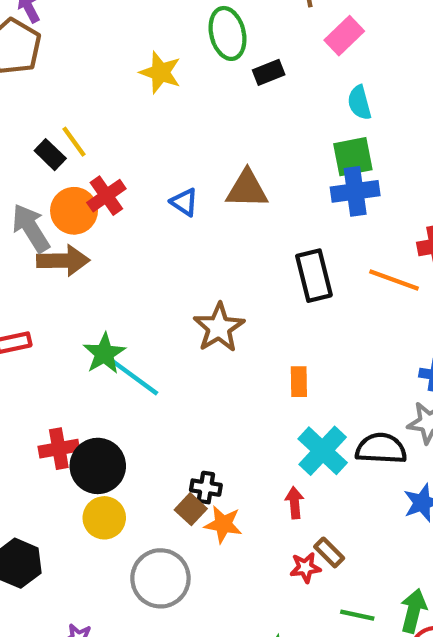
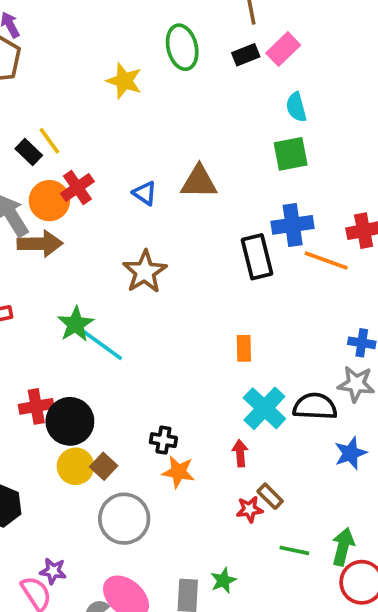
black rectangle: (269, 72) -> (246, 55), moved
blue cross: (355, 191) -> (293, 225), moved
brown star: (219, 328) -> (145, 272), moved
brown square: (191, 509) -> (104, 466), moved

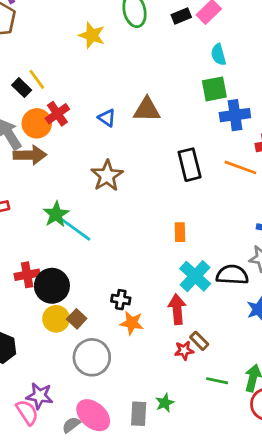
blue cross: (293, 225) -> (235, 115), moved
red arrow: (240, 453) -> (177, 309), size x1.5
purple star: (53, 571) -> (40, 396), size x1.4

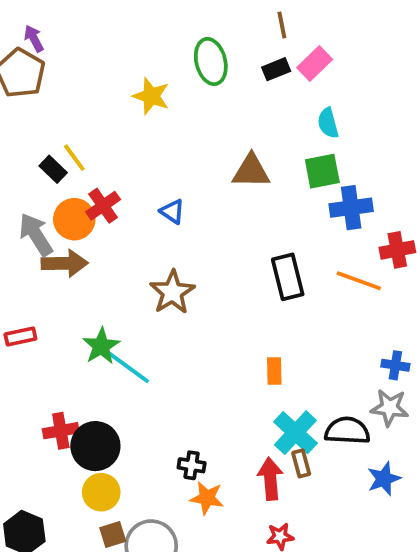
brown triangle: (147, 110) -> (251, 171), moved
brown square: (77, 319) -> (113, 535), moved, turned 30
brown rectangle: (199, 341) -> (301, 463), moved, turned 30

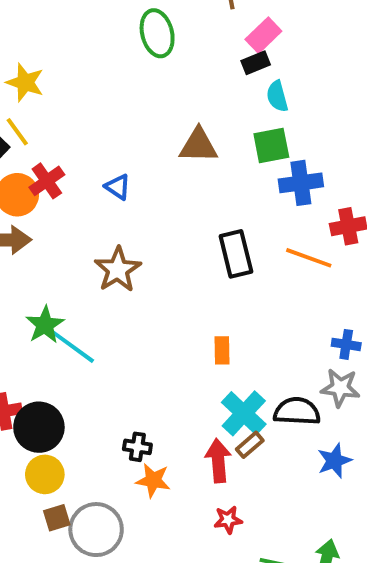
black rectangle: (276, 69) -> (256, 63), moved
yellow star: (151, 96) -> (25, 82), moved
brown rectangle: (301, 463) -> (250, 445), turned 64

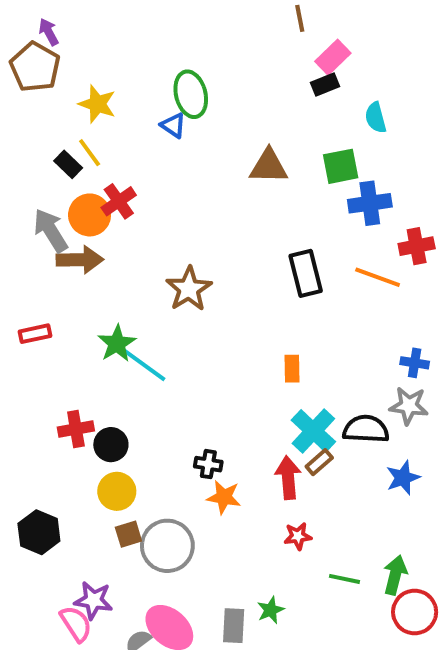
green ellipse: (157, 33) -> (191, 94), moved
cyan semicircle: (277, 96) -> (376, 118), moved
blue triangle: (118, 187) -> (173, 125), moved
black circle: (39, 427) -> (111, 445), size x0.7

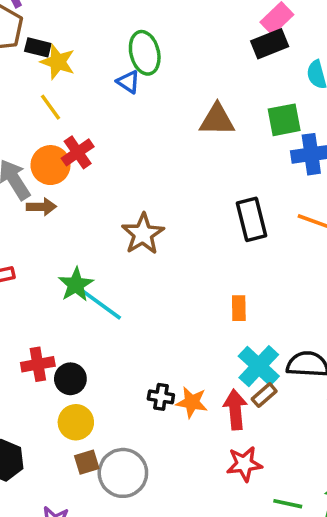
black rectangle: (325, 85) -> (270, 44), size x1.4
black rectangle: (68, 164) -> (38, 47), moved, turned -30
brown arrow: (80, 260) -> (41, 207), size x0.7
orange star: (224, 497) -> (192, 402), moved
red star: (298, 536) -> (244, 464), size x1.4

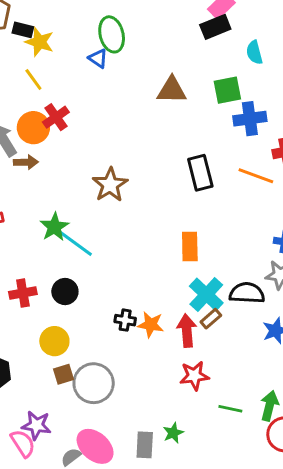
orange rectangle: (239, 308) -> (190, 246), size x1.4
black circle: (70, 379) -> (65, 292), moved

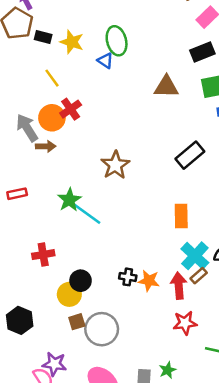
black rectangle: (215, 27) -> (202, 52), moved
yellow star: (39, 42) -> (72, 42), moved
black rectangle: (200, 173) -> (190, 155), turned 64
black circle: (65, 292) -> (81, 281), moved

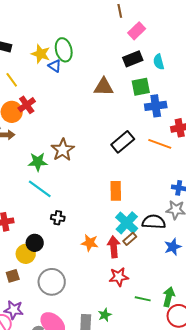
yellow star: (72, 42) -> (41, 54), moved
green star: (69, 200) -> (38, 162), moved, turned 30
black cross: (128, 277) -> (58, 218), moved
brown square: (77, 322) -> (13, 276), moved

